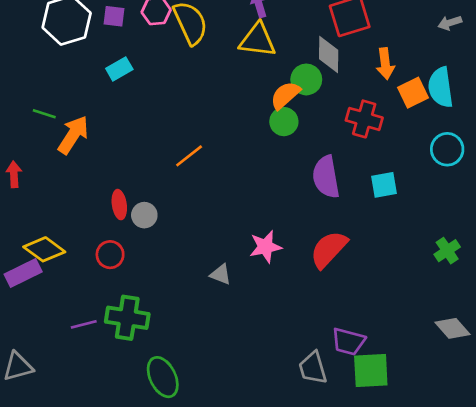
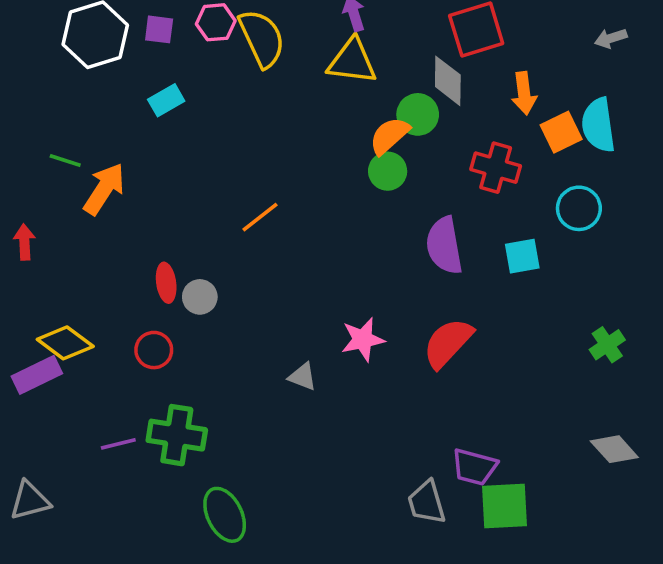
cyan circle: (447, 149) -> (579, 208), moved

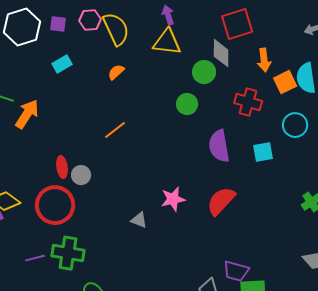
orange semicircle: (389, 136) -> (116, 72), moved, size x0.7
red circle: (154, 350) -> (55, 205), size x1.8

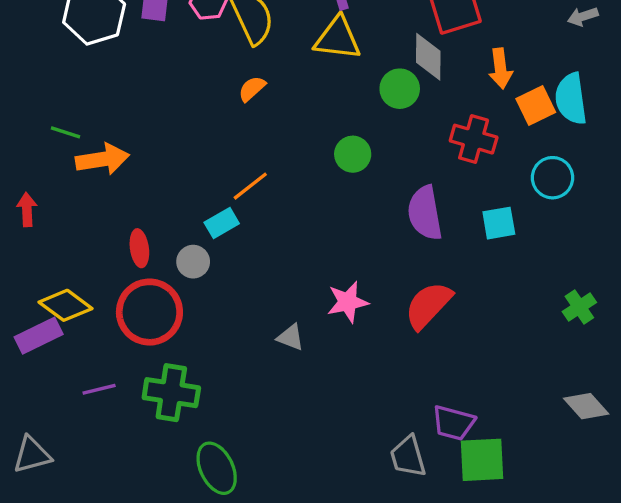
cyan rectangle: (62, 64) -> (222, 223), moved
green circle: (187, 104) -> (353, 154), moved
orange arrow: (27, 114) -> (102, 159), turned 48
red ellipse: (62, 167) -> (139, 248), moved
purple line: (35, 258) -> (99, 389), moved

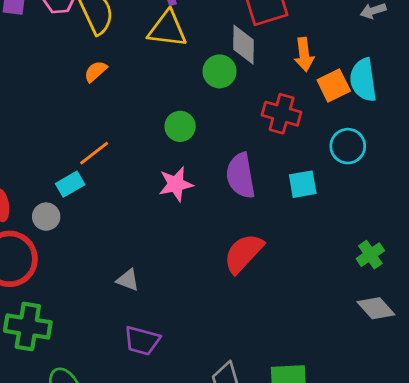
pink star: (348, 302) -> (176, 184), moved
gray diamond: (586, 406) -> (376, 308), moved
purple trapezoid: (453, 423) -> (142, 341), moved

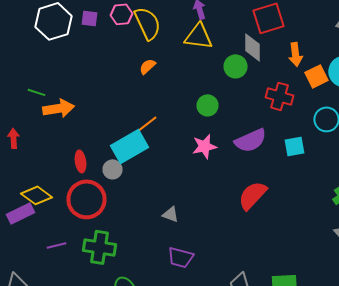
purple semicircle: (241, 176) -> (250, 140), turned -104
cyan rectangle: (70, 184) -> (130, 146), size x1.8

